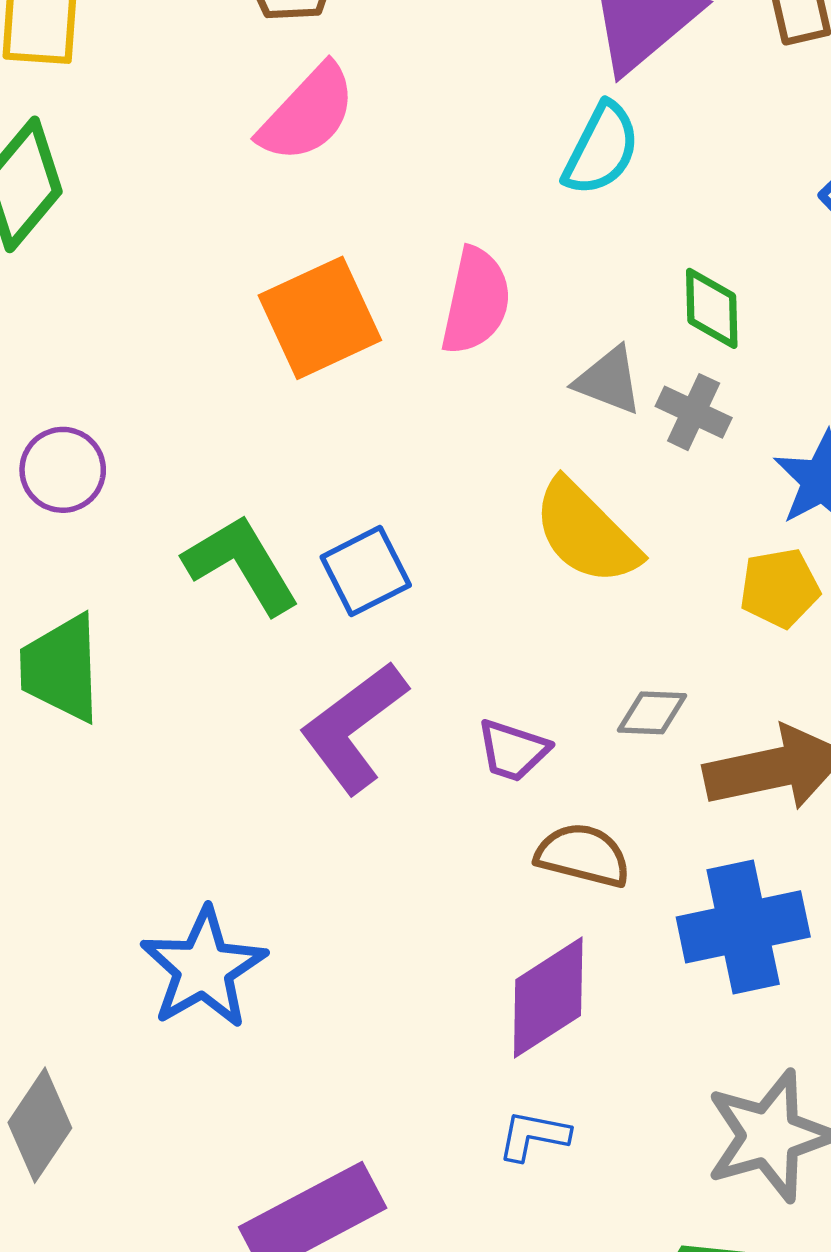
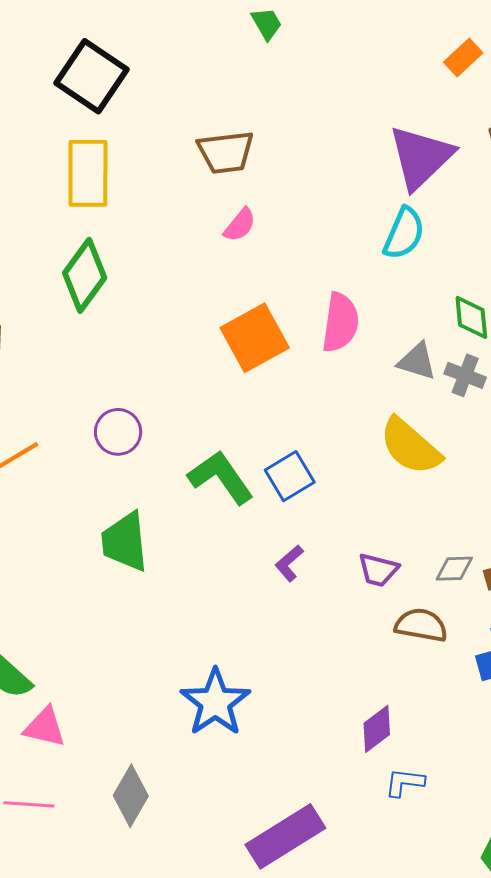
pink semicircle: (307, 113) -> (240, 225), size x0.6
gray diamond: (652, 713) -> (454, 569), moved
purple L-shape: (354, 727) -> (289, 563), size x0.5
purple diamond: (548, 998) -> (377, 729), moved, size x0.7

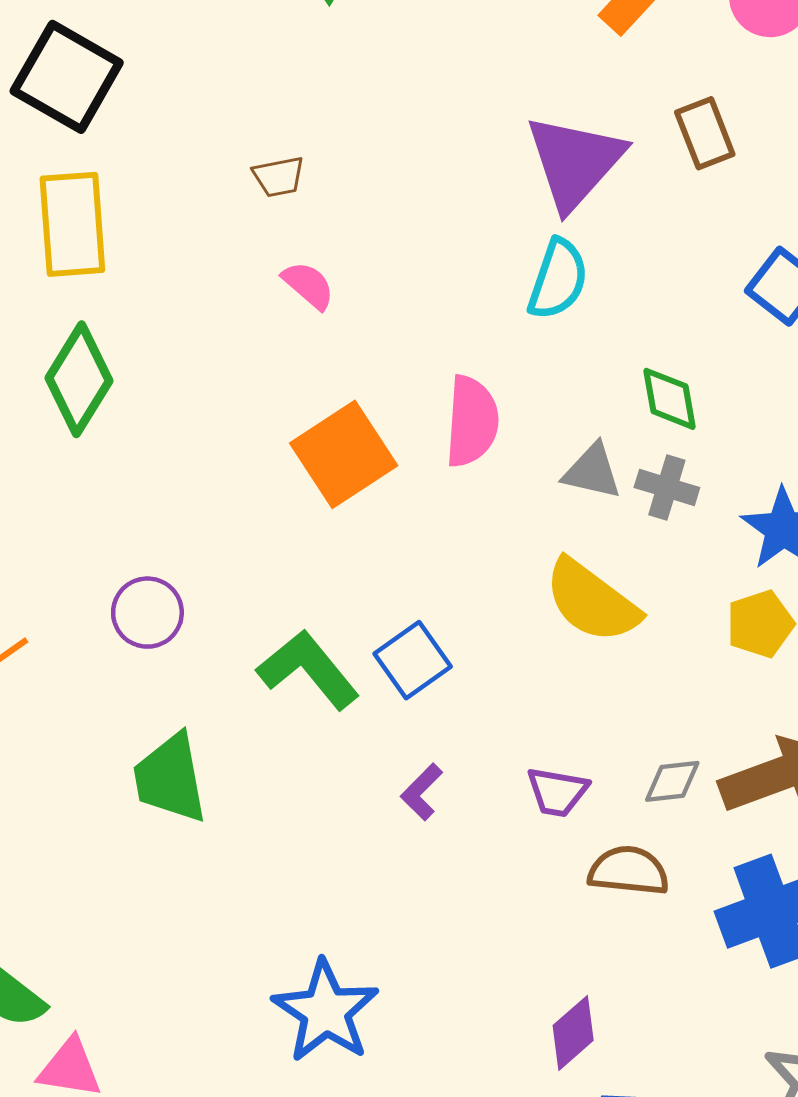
brown trapezoid: (226, 152) -> (279, 177), size x0.6
pink semicircle: (240, 225) -> (308, 285), turned -84

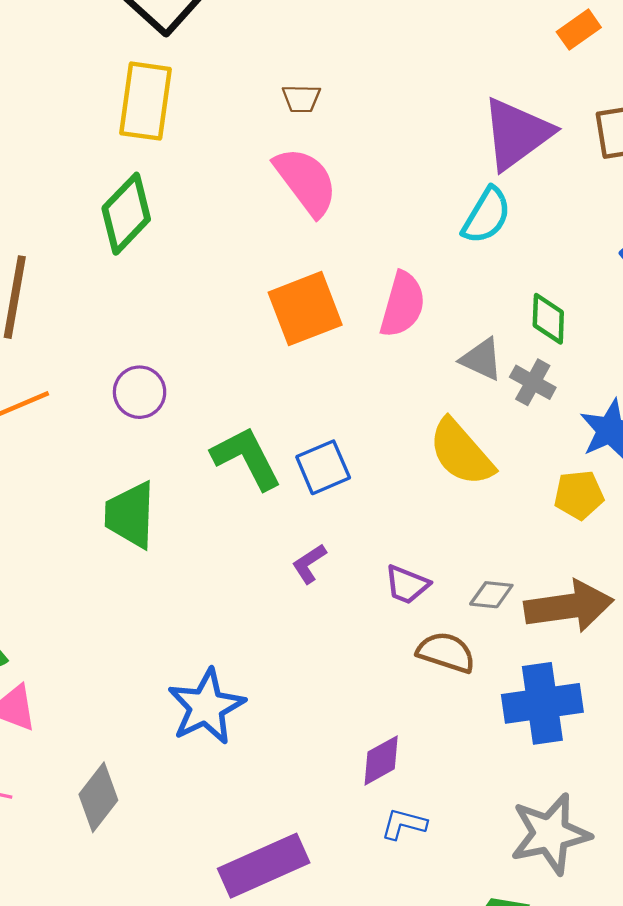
pink semicircle: (308, 285) -> (306, 181), size x1.8

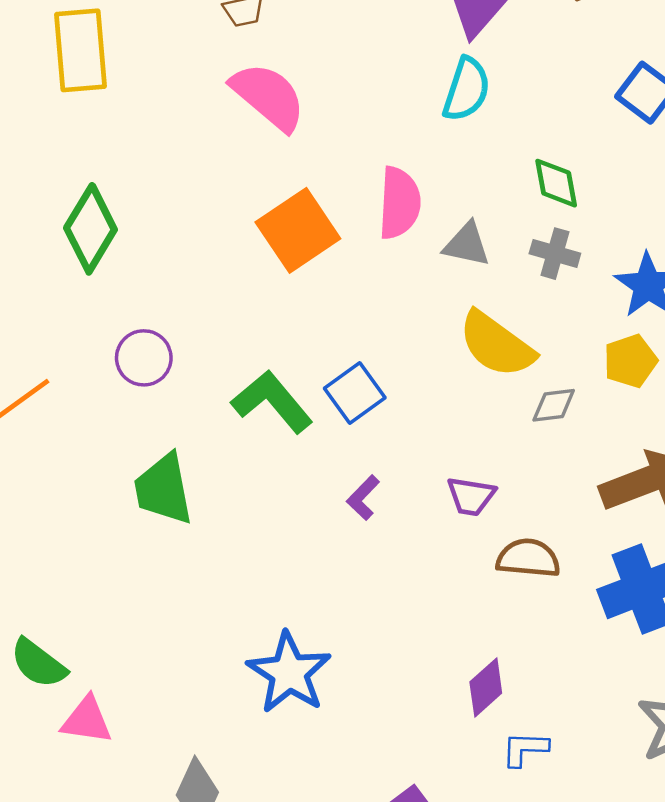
green diamond: (126, 214) -> (90, 229), moved
gray triangle: (482, 359) -> (467, 244), moved
gray diamond: (491, 595) -> (554, 405), moved

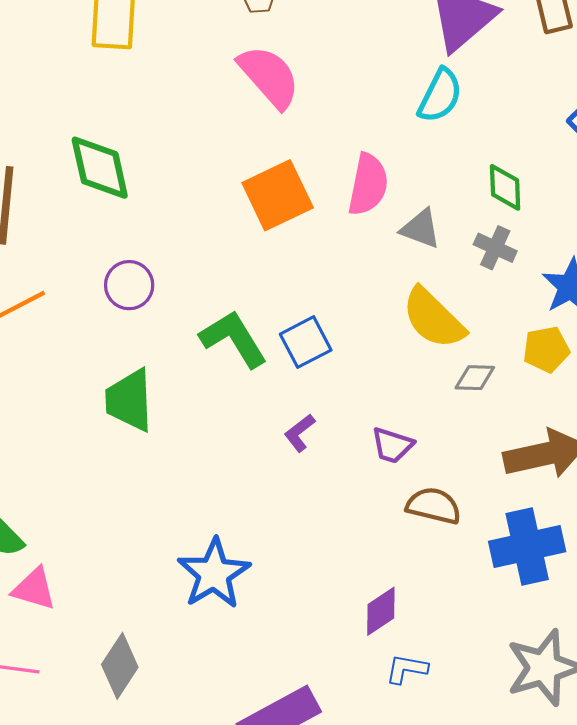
green diamond: (90, 229) -> (100, 168), turned -52

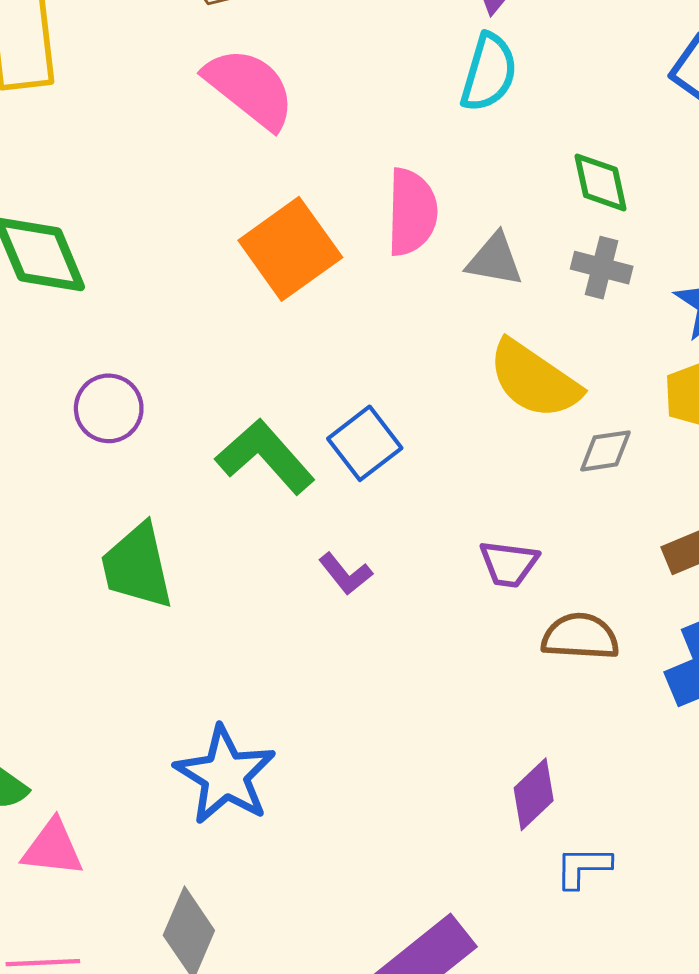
purple L-shape: (300, 433) -> (345, 574), moved, turned -81
blue star: (214, 574) -> (225, 775), moved

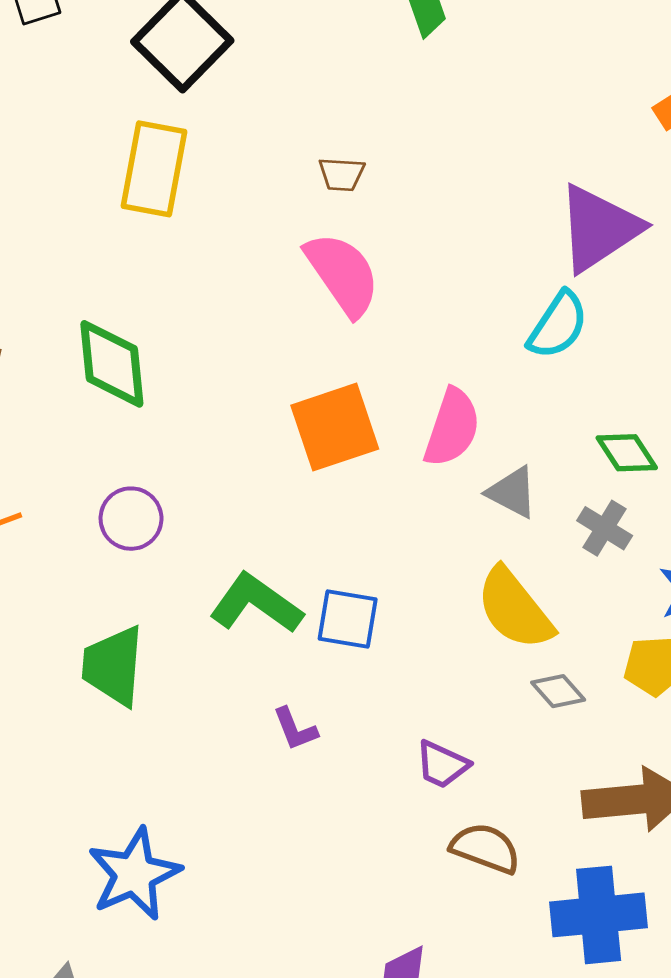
green diamond: (601, 182) -> (627, 453), turned -38
blue square: (365, 443) -> (348, 619), turned 30
gray diamond: (605, 451) -> (558, 691), turned 40
green L-shape: (265, 457) -> (256, 604), turned -30

